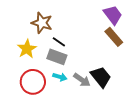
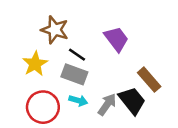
purple trapezoid: (113, 15) -> (116, 39), moved
brown rectangle: (114, 37) -> (149, 80), moved
gray arrow: (82, 80) -> (107, 104), turned -90

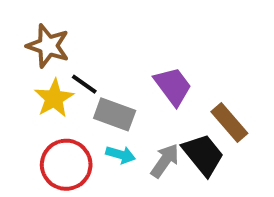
brown star: (55, 30) -> (48, 46), moved
purple trapezoid: (116, 39) -> (173, 86), moved
black line: (77, 55) -> (84, 84), moved

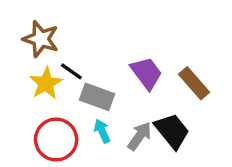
brown rectangle: (229, 122) -> (194, 83), moved
cyan arrow: (121, 155) -> (102, 131), turned -130

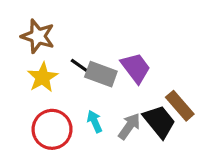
black line: (71, 71) -> (80, 66), moved
brown rectangle: (194, 83) -> (180, 106), moved
gray rectangle: (97, 97) -> (101, 74), moved

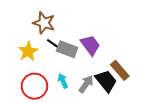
brown star: (38, 36) -> (44, 23), moved

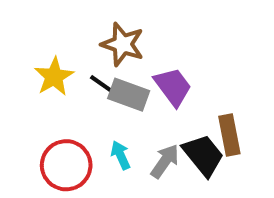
brown star: (44, 23) -> (123, 44), moved
yellow star: (28, 51) -> (54, 77), moved
brown rectangle: (120, 70) -> (229, 135), turned 30

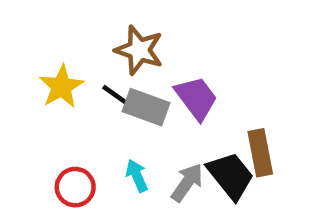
red circle: (66, 165) -> (75, 187), size x0.7

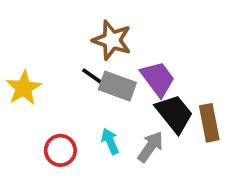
yellow star: (61, 87) -> (24, 88), moved
black trapezoid: (231, 176) -> (174, 114), moved

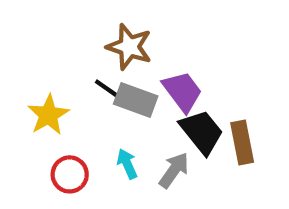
yellow star: (24, 88) -> (48, 115), moved

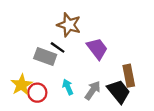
gray rectangle: (136, 100) -> (45, 56), moved
yellow star: (48, 115) -> (21, 85), moved
black trapezoid: (202, 132) -> (119, 92), moved

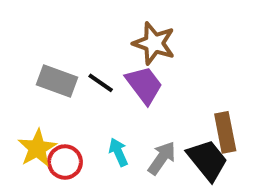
brown star: (69, 25) -> (154, 43), moved
purple trapezoid: (97, 49) -> (144, 85), moved
gray rectangle: (45, 56) -> (57, 81), moved

